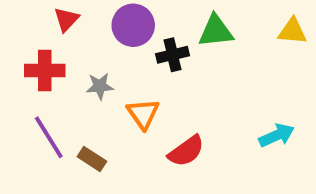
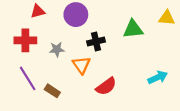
red triangle: (66, 19) -> (38, 11), turned 32
green triangle: (216, 31) -> (133, 29), moved
black cross: (173, 55) -> (96, 41), moved

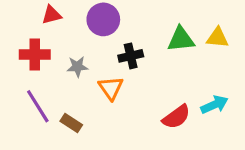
yellow triangle: (167, 18) -> (217, 38), moved
red semicircle: (106, 86) -> (176, 117), moved

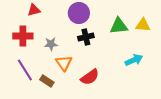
purple circle: (103, 19) -> (79, 13), moved
orange triangle: (111, 88) -> (64, 63), moved
cyan arrow: (214, 105) -> (134, 60), moved
red semicircle: (176, 117) -> (90, 77), moved

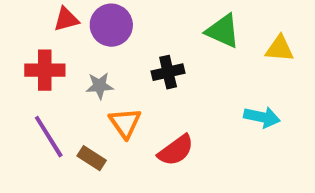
purple circle: (79, 13) -> (111, 25), moved
green triangle: (119, 26) -> (223, 31), moved, turned 30
cyan arrow: (134, 60) -> (262, 117), turned 36

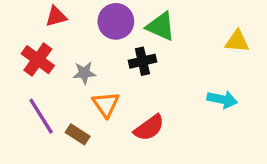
purple circle: (111, 25) -> (116, 21), moved
green triangle: (223, 31) -> (161, 26), moved
red cross: (45, 70) -> (38, 60), turned 36

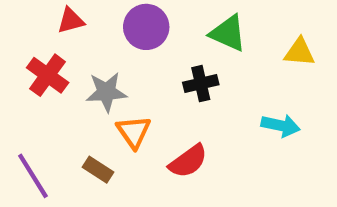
green triangle: (161, 26) -> (228, 33), moved
black cross: (142, 61) -> (201, 84), moved
gray star: (84, 73) -> (106, 92), size x1.4
purple line: (41, 116) -> (33, 176), moved

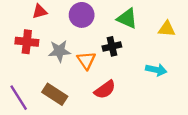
red cross: (48, 75) -> (27, 42), turned -30
orange triangle: (134, 132) -> (86, 60), moved
brown rectangle: (98, 170) -> (55, 94), size x1.5

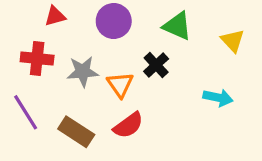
yellow triangle: (167, 29) -> (233, 41), turned 42
black cross: (112, 46) -> (156, 65), turned -30
red semicircle: (105, 90) -> (128, 125), moved
purple line: (19, 98) -> (26, 112), moved

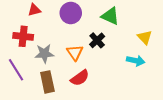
yellow triangle: (233, 41) -> (145, 37), moved
gray star: (83, 72) -> (44, 54), moved
brown rectangle: (76, 132) -> (47, 82), turned 45

